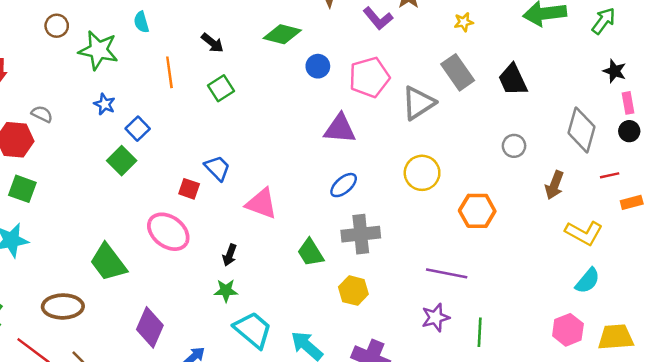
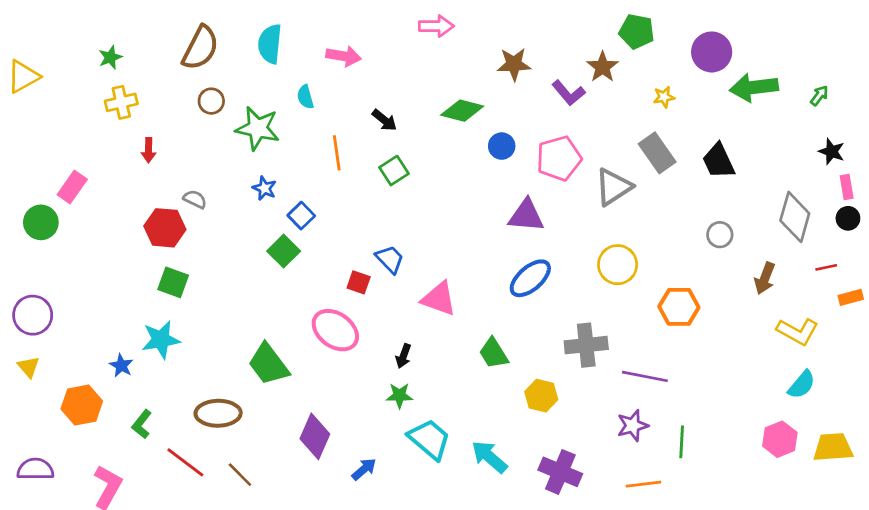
green arrow: (603, 21) -> (819, 96), size x0.7
blue ellipse: (344, 185) -> (530, 278), size x1.4
gray cross: (361, 234) -> (586, 345), moved

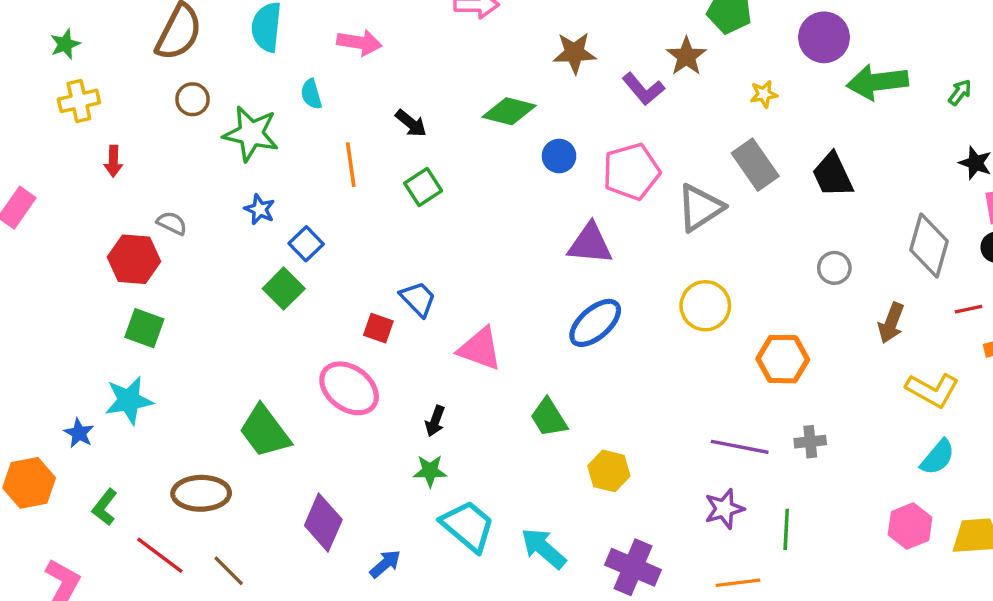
gray cross: (586, 345) -> (810, 442), moved, size x0.6

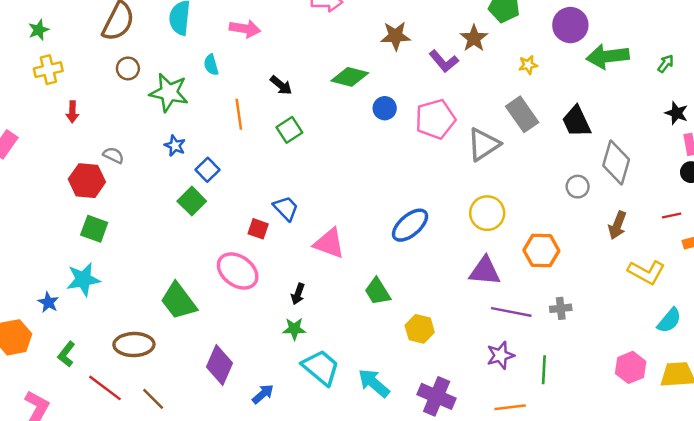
purple triangle: (590, 244) -> (485, 271), moved
gray diamond: (929, 246) -> (616, 162), moved
cyan semicircle: (938, 457) -> (669, 320), moved

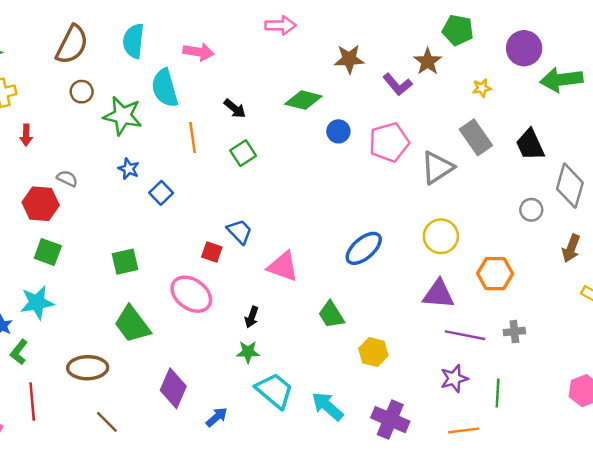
cyan semicircle: (211, 65) -> (165, 88), size x1.8
green square: (192, 201) -> (125, 262), moved, turned 32
green L-shape: (66, 354) -> (19, 352), moved
red line: (105, 388) -> (32, 401), moved, turned 48

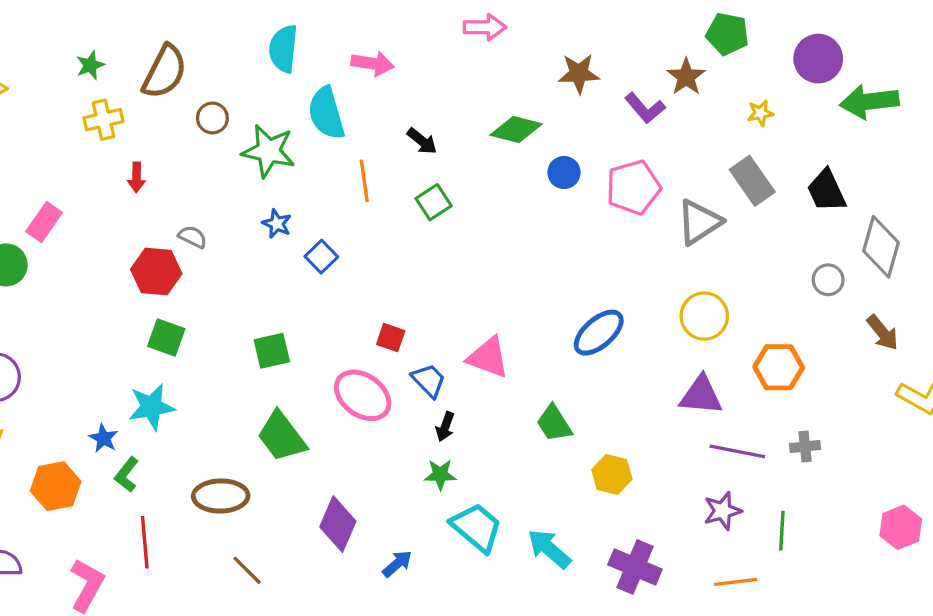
brown semicircle: (72, 45) -> (165, 72), moved
blue trapezoid: (240, 231) -> (429, 380), moved
brown arrow: (571, 248) -> (883, 333), turned -60

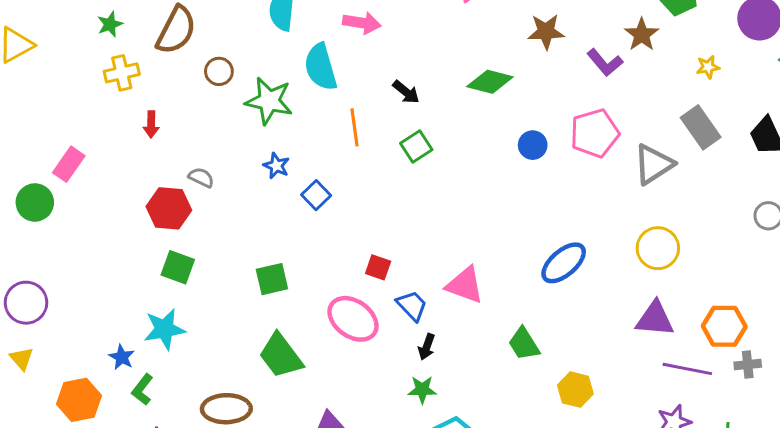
blue circle: (564, 172) -> (533, 145), moved
orange hexagon: (779, 367) -> (724, 326), moved

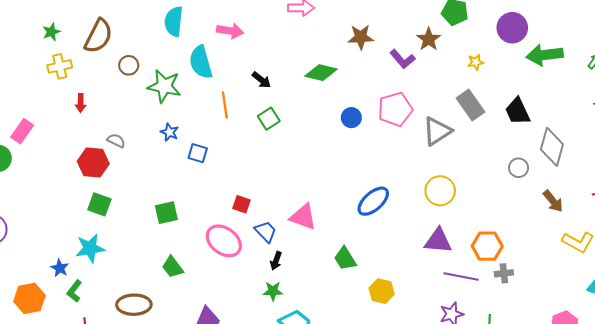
blue square: (316, 195) -> (198, 153), turned -30
green trapezoid: (281, 356) -> (173, 267), size x0.7

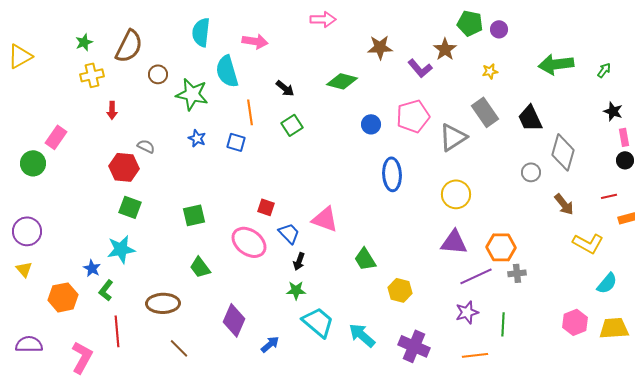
purple circle: (512, 28) -> (499, 29), moved, size x0.6
blue square: (198, 153) -> (236, 142), moved
blue ellipse: (373, 201) -> (392, 174), moved, turned -52
purple line: (461, 276) -> (476, 276), turned -36

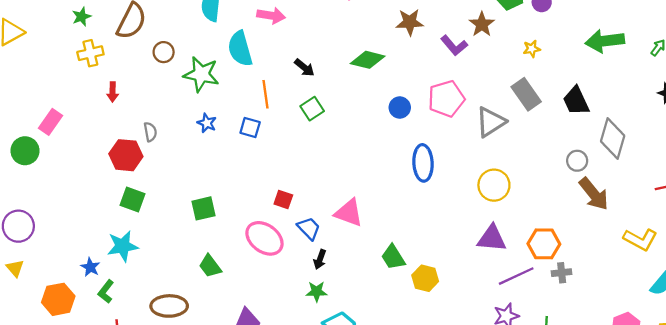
gray semicircle: (146, 146) -> (150, 132), turned 54
brown arrow: (564, 204) -> (594, 194), moved, size x1.4
yellow hexagon: (400, 290) -> (425, 278), moved

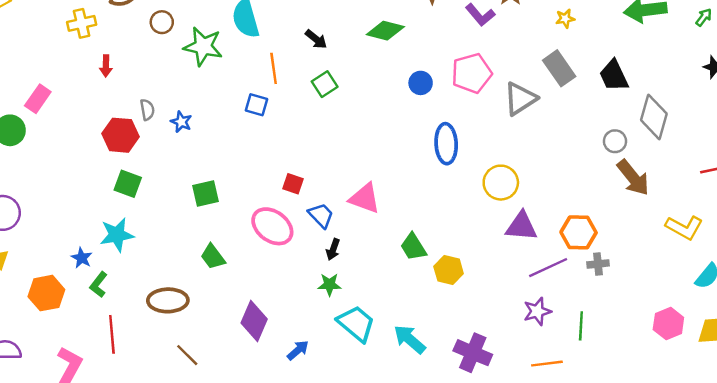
blue star: (207, 123) -> (181, 122), moved
yellow circle: (494, 185) -> (501, 183), moved

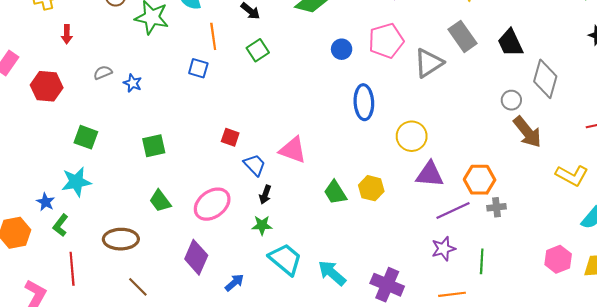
gray semicircle: (147, 110) -> (103, 73), turned -102
red hexagon: (120, 135) -> (47, 86), moved
pink ellipse: (272, 226) -> (212, 204), moved, turned -72
yellow hexagon: (449, 270) -> (371, 188), moved

